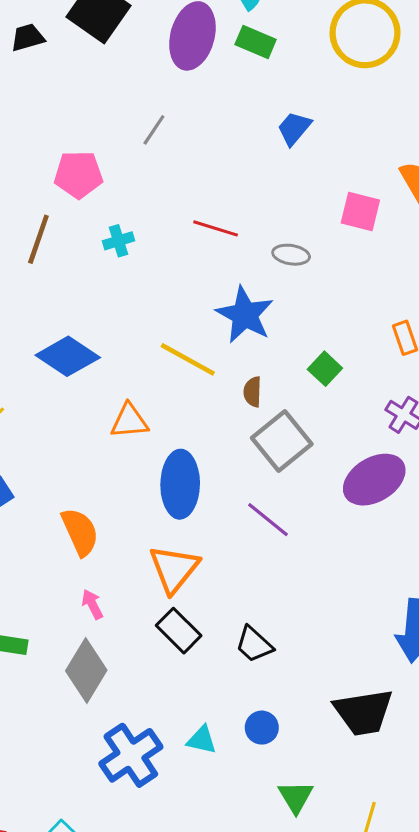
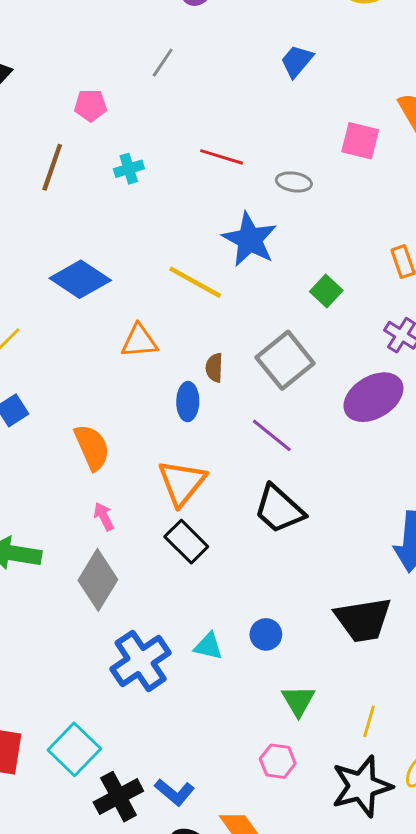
pink pentagon: (78, 175) -> (90, 105), size x0.7
brown semicircle: (253, 392) -> (214, 368), moved
blue ellipse: (180, 484) -> (188, 402), size x0.6
black trapezoid: (254, 644) -> (279, 509), moved, size x1.4

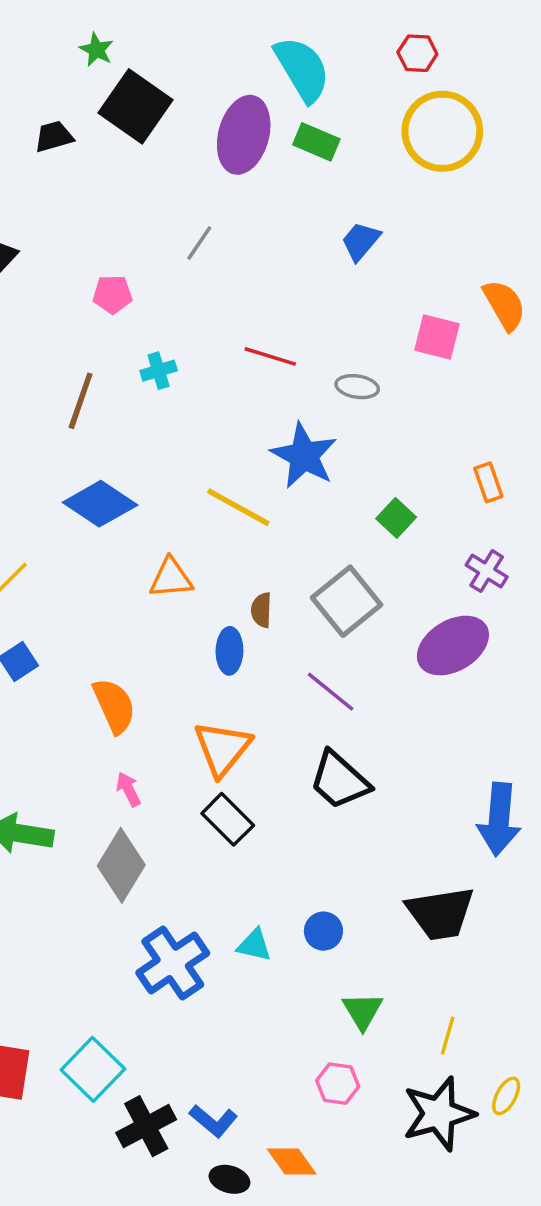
brown line: (52, 167) -> (81, 401), moved

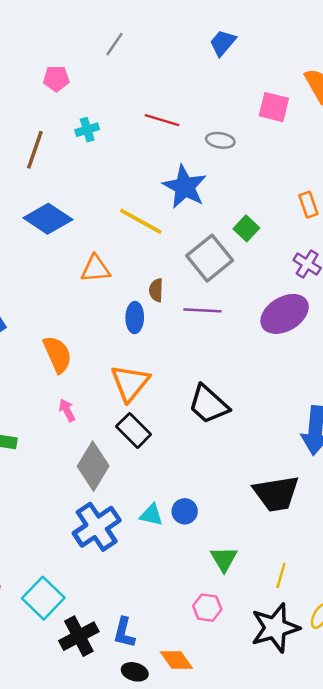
gray square: (347, 601) -> (210, 258), moved
purple line: (331, 692) -> (202, 310), moved, turned -36
gray diamond: (121, 865) -> (93, 466), moved
blue circle: (323, 931) -> (185, 511), moved
blue L-shape: (214, 1121) -> (124, 633), turned 64

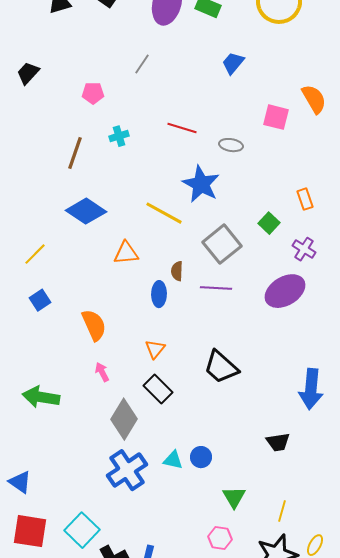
green square: (246, 228) -> (269, 223), moved
orange triangle: (130, 383) -> (155, 349), size x0.6
black trapezoid: (276, 493) -> (278, 442), size x0.6

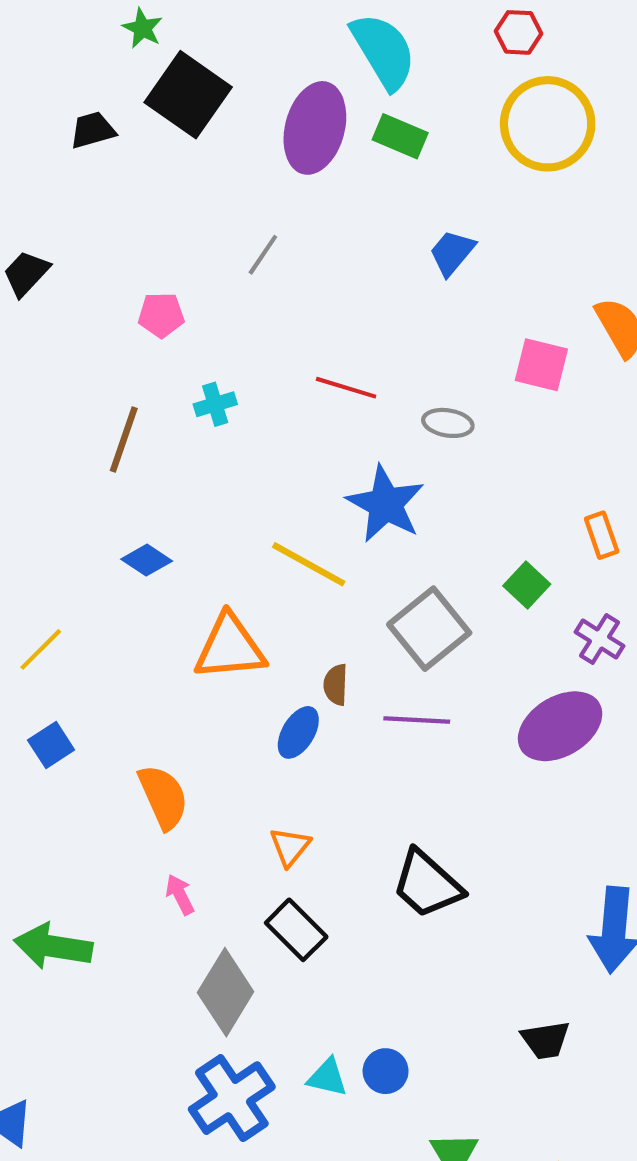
blue diamond: (86, 211) -> (147, 560), size x0.6
orange triangle: (126, 253) -> (230, 647), size x1.4
blue ellipse: (159, 294) -> (298, 732), turned 30

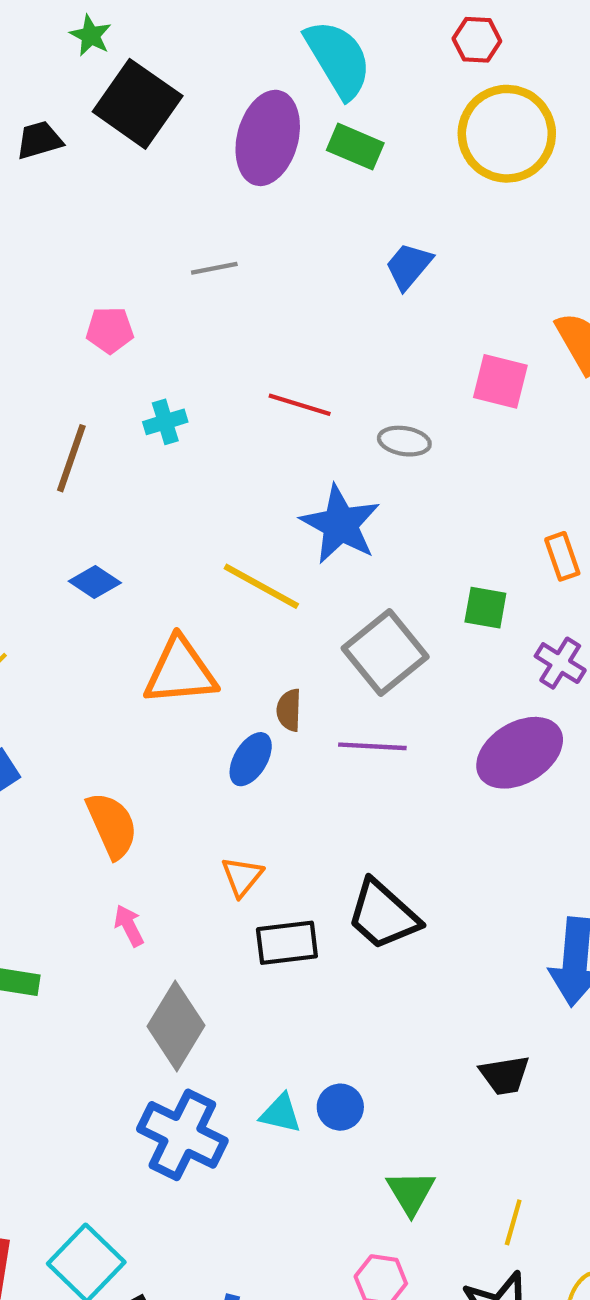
gray line: (263, 255) -> (214, 268), turned 45
green square: (527, 585) -> (485, 608), turned -33
black rectangle: (296, 930) -> (287, 943), moved, turned -52
blue cross: (232, 1098) -> (182, 1135), turned -30

